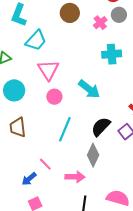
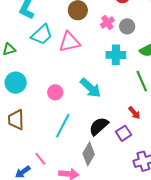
gray circle: (119, 15) -> (127, 26), moved
pink triangle: (48, 70) -> (69, 42), moved, turned 45

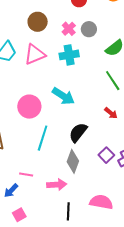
cyan cross: (116, 55) -> (69, 55), moved
pink circle: (55, 92) -> (29, 107), size x1.5
purple square: (123, 133) -> (106, 155), moved
pink line: (40, 159) -> (26, 175), turned -32

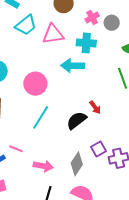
cyan arrow: (63, 96) -> (73, 66), moved, turned 135
red arrow: (111, 113) -> (95, 107), moved
gray diamond: (73, 161) -> (77, 164), moved

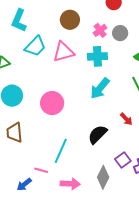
cyan arrow: (73, 66) -> (100, 88), moved, turned -45
red arrow: (95, 107) -> (126, 119), moved
cyan line: (41, 117) -> (61, 151), moved

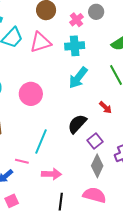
gray circle: (120, 33) -> (96, 12), moved
purple square: (123, 160) -> (95, 141), moved
gray diamond: (103, 177) -> (97, 166), moved

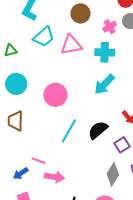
cyan line: (41, 141) -> (69, 131), moved
purple square: (95, 141) -> (122, 145), moved
pink arrow: (51, 174) -> (54, 177), moved

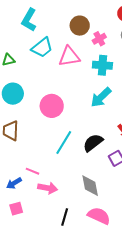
pink cross: (110, 27) -> (99, 39), moved
gray diamond: (113, 174) -> (90, 186), moved, turned -45

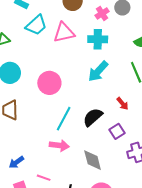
pink cross: (99, 39) -> (102, 13), moved
pink line: (32, 171) -> (44, 178), moved
pink arrow: (48, 188) -> (59, 145), moved

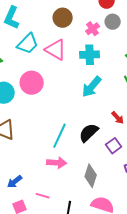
pink triangle: (64, 33) -> (56, 50), turned 45
pink circle: (49, 83) -> (32, 83), moved
gray diamond: (93, 160) -> (91, 176), turned 35

